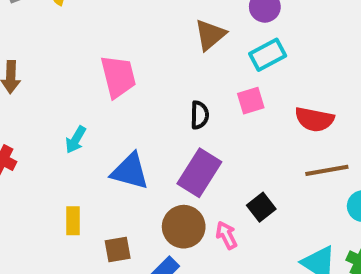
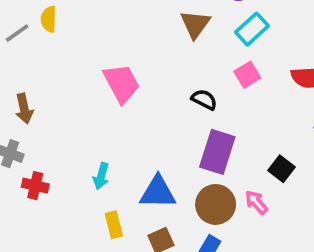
black semicircle: (200, 115) -> (204, 100), turned -50
cyan arrow: (76, 140) -> (101, 176), moved
blue triangle: (130, 171) -> (158, 192), moved

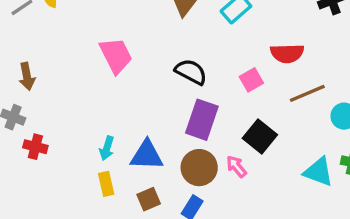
pink square: (247, 75) -> (251, 80), moved
black semicircle: (204, 100) -> (191, 72), size x1.4
black square: (281, 169) -> (260, 136), size x1.4
cyan arrow: (101, 176) -> (107, 148), moved

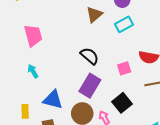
pink trapezoid: (116, 55) -> (33, 35), moved
cyan arrow: (107, 148) -> (33, 71), moved, turned 120

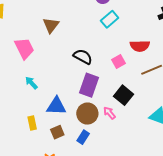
brown triangle: (94, 14) -> (51, 25), moved

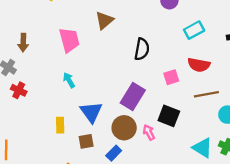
cyan rectangle: (110, 19) -> (194, 30), moved
black semicircle: (83, 57) -> (142, 49), moved, turned 60
black square: (123, 95) -> (169, 116), turned -30
blue triangle: (56, 106) -> (91, 112), turned 40

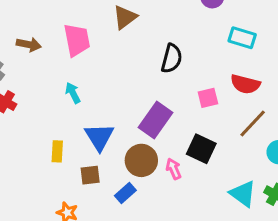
cyan rectangle: (194, 30) -> (242, 38), turned 42
brown arrow: (23, 43) -> (29, 44), moved, turned -84
brown line: (206, 94) -> (253, 123), turned -40

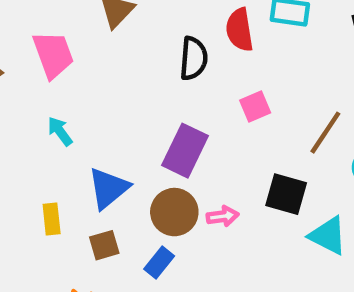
red semicircle: (245, 84) -> (239, 30), moved, turned 76
blue triangle: (99, 137) -> (108, 188), turned 32
black square: (201, 149) -> (286, 194), moved
pink arrow: (174, 169) -> (223, 216), turned 115

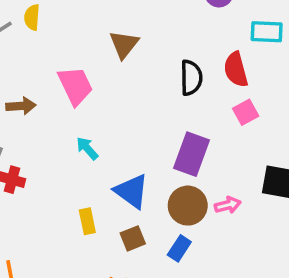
red semicircle: (239, 30) -> (236, 69), moved
blue triangle: (108, 188) -> (132, 191), turned -39

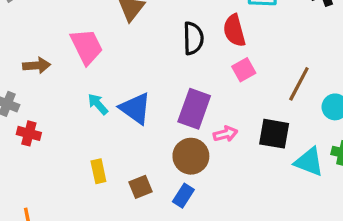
blue triangle: (132, 191) -> (135, 108), moved
pink arrow: (228, 205) -> (225, 134), moved

